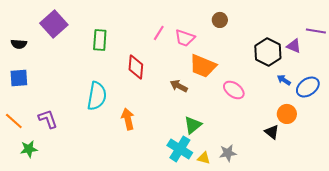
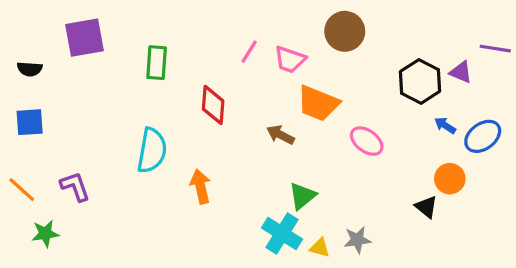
brown circle: (220, 20) -> (345, 31), size x1.6
purple square: (54, 24) -> (84, 38), turned 32

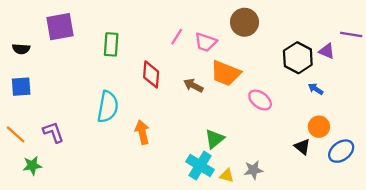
brown arrow: (280, 135) -> (193, 86), moved
blue ellipse: (483, 136) -> (341, 151), moved

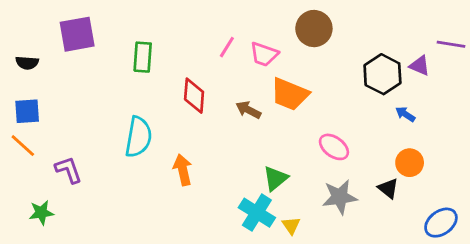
pink ellipse: (260, 100) -> (334, 147), moved
orange line: (16, 134) -> (23, 146), moved
blue ellipse: (341, 151) -> (441, 223), moved
gray star: (253, 170) -> (340, 197), moved, size x1.4
yellow triangle: (227, 176) -> (291, 225), turned 40

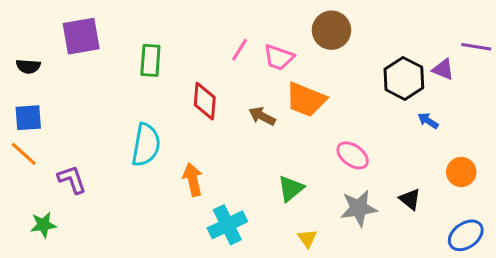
orange circle: (410, 163) -> (461, 172), moved
cyan cross: (257, 213) -> (227, 225), moved, turned 32

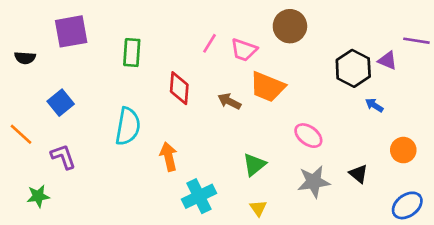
blue square: (28, 118) -> (61, 103), moved, turned -35
yellow triangle: (307, 238) -> (258, 208), moved

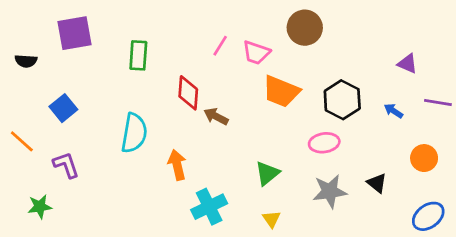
purple line: (416, 41) -> (438, 103), moved
black hexagon: (353, 68) -> (342, 100), moved
brown arrow: (229, 101) -> (216, 116), moved
pink ellipse: (308, 136) -> (324, 143), turned -44

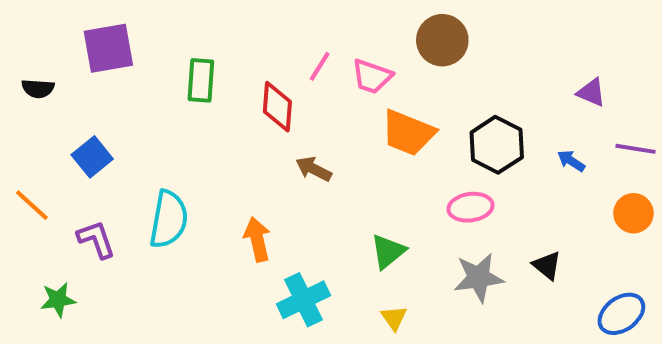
red diamond: (188, 93) -> (277, 107), moved
cyan semicircle: (134, 133) -> (169, 219), moved
orange circle: (424, 158) -> (633, 213), moved

